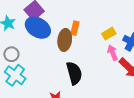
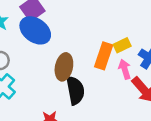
orange rectangle: (75, 28) -> (104, 56), moved, size x1.5
brown ellipse: (65, 40) -> (64, 67), moved

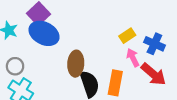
orange rectangle: (104, 56) -> (115, 83), moved

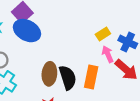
brown ellipse: (76, 64) -> (49, 74), moved

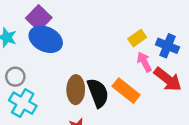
orange rectangle: (91, 77) -> (126, 91), turned -60

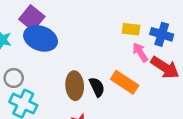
yellow rectangle: (137, 38) -> (131, 29), turned 48
black semicircle: (98, 93) -> (97, 87), size x0.7

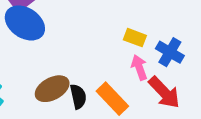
brown ellipse: (75, 86) -> (52, 89), turned 52

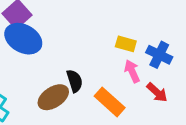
red arrow: (164, 92) -> (157, 92), size x0.7
black semicircle: (78, 97) -> (75, 81), moved

